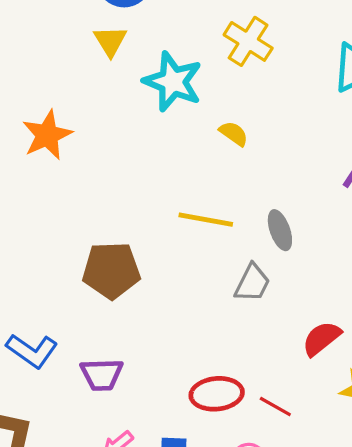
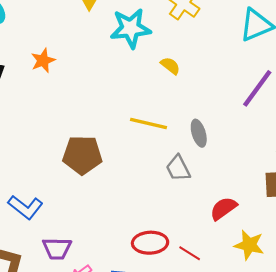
cyan star: (173, 82) -> (131, 28), turned -30
orange star: (47, 135) -> (43, 60), size x0.7
gray trapezoid: (252, 283) -> (178, 168), turned 124
purple trapezoid: (102, 375) -> (57, 249), moved

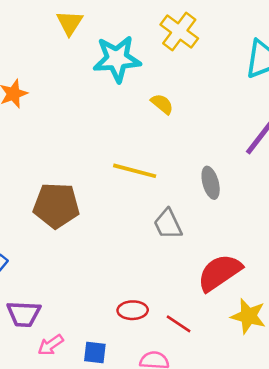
gray ellipse: (199, 133) -> (211, 183), moved
red semicircle: (223, 208) -> (220, 273), size x1.4
red ellipse: (150, 243) -> (133, 310), size x0.7

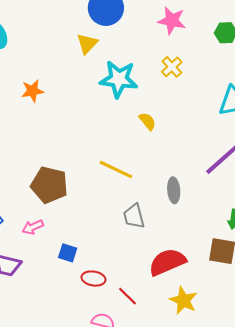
yellow cross: (179, 31) -> (172, 67), size x0.7
pink arrow: (51, 345) -> (33, 227), moved
blue square: (95, 353) -> (68, 253), moved

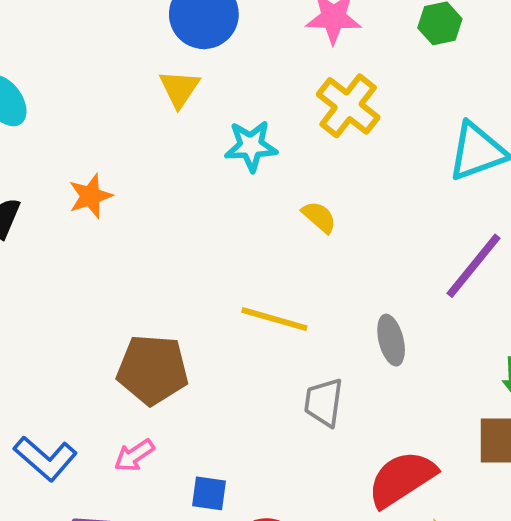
yellow cross: (172, 67) -> (348, 106), size x1.5
cyan star: (119, 79) -> (251, 146), size x0.7
gray trapezoid: (134, 216) -> (324, 402), turned 32

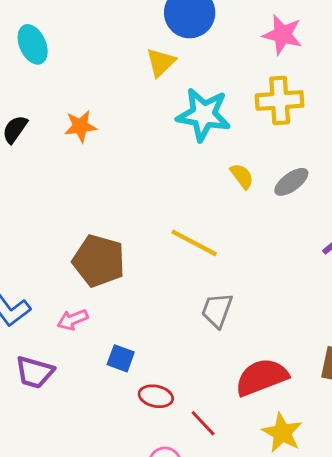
yellow cross: (348, 106) -> (280, 100), turned 36
cyan star: (251, 146) -> (204, 115), size x1.4
gray ellipse: (391, 340) -> (291, 182), moved, turned 56

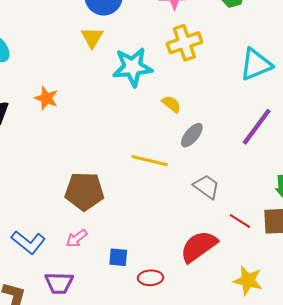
orange star: (80, 126) -> (46, 98), turned -30
gray ellipse: (291, 182) -> (192, 135), moved
gray trapezoid: (217, 310) -> (207, 187), moved, turned 120
red semicircle: (262, 377) -> (199, 246), moved
red line: (203, 423) -> (240, 221), moved

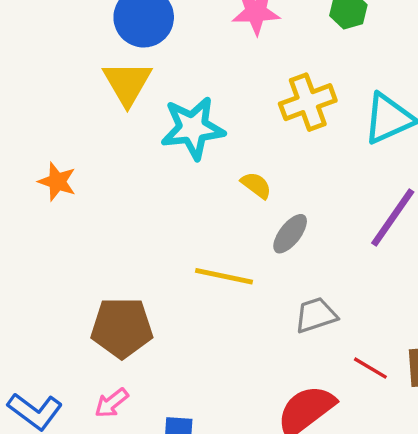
yellow triangle: (92, 38) -> (127, 83), size x1.4
yellow cross: (184, 43) -> (308, 102), moved
gray trapezoid: (207, 187) -> (316, 315), turned -52

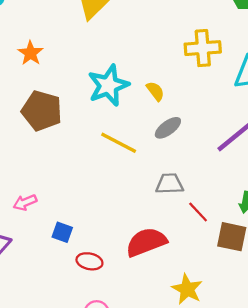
cyan star: (193, 128) -> (108, 85), moved, turned -30
brown pentagon: (122, 328) -> (42, 111), moved
red line: (370, 368) -> (198, 212), moved

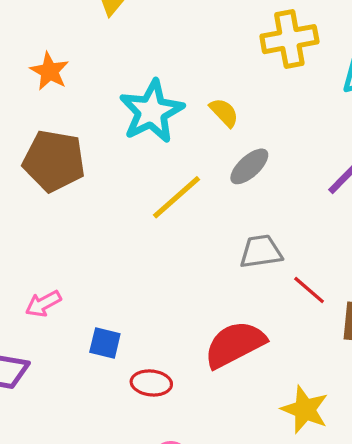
orange star: (30, 53) -> (49, 71), moved
yellow line: (119, 143) -> (177, 197), turned -63

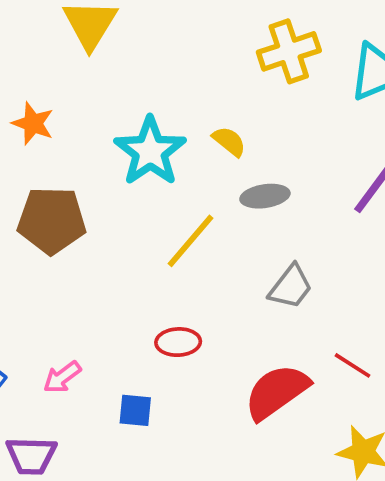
gray ellipse: (249, 166) -> (265, 196), turned 42
gray trapezoid: (261, 252) -> (291, 287), turned 144
red line: (309, 290) -> (352, 365), moved
red ellipse: (151, 383) -> (178, 342), moved

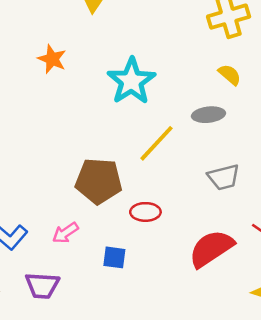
yellow semicircle: (229, 141) -> (230, 75), moved
brown pentagon: (52, 220) -> (99, 181), moved
gray trapezoid: (291, 287) -> (224, 177), turned 36

